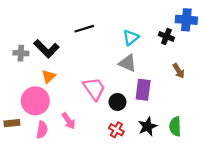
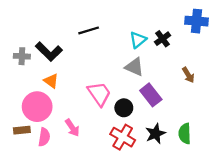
black cross: (166, 36) -> (162, 39), moved, turned 32
orange triangle: (49, 76) -> (51, 81), turned -40
purple rectangle: (143, 90) -> (151, 95), turned -45
brown rectangle: (12, 123) -> (22, 130), moved
red cross: (116, 130) -> (123, 137), size x1.5

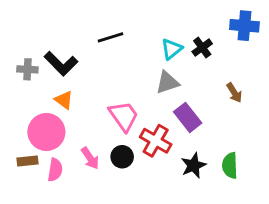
gray triangle: (134, 67) -> (167, 82), turned -42
black circle: (124, 108) -> (122, 157), moved
red cross: (123, 137) -> (156, 141), moved

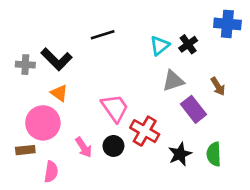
gray triangle: (167, 82) -> (173, 81), moved
purple rectangle: (188, 117) -> (193, 109), moved
pink semicircle: (55, 170) -> (51, 172), moved

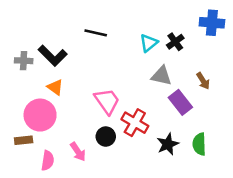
black line: (103, 35) -> (96, 33), turned 30
gray triangle: (173, 81) -> (161, 76), turned 30
pink arrow: (84, 147) -> (78, 152), moved

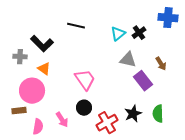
gray cross: (24, 61) -> (20, 57), moved
red cross: (135, 123) -> (107, 123), moved, turned 30

